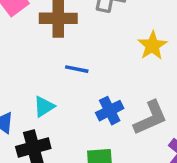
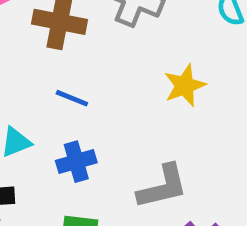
blue cross: (110, 111) -> (76, 162), moved

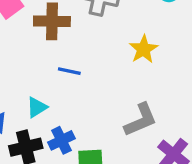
blue cross: (76, 162) -> (61, 140), moved

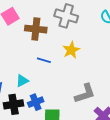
yellow star: (143, 49) -> (71, 50), moved

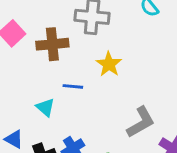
cyan triangle: (22, 81) -> (45, 107), moved, turned -40

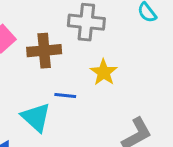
cyan triangle: (45, 107) -> (36, 117), size x1.5

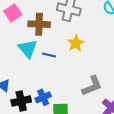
cyan triangle: (36, 117) -> (28, 49), moved

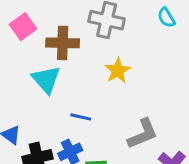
blue line: (49, 55) -> (81, 117), moved

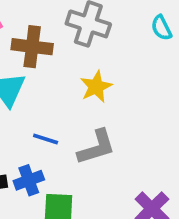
gray L-shape: (143, 134) -> (97, 147), moved

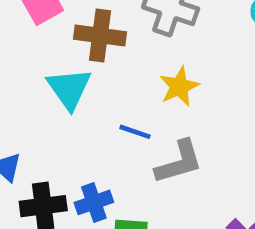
blue line: (46, 139) -> (135, 132), moved

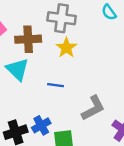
yellow star: (179, 87) -> (66, 48), moved
gray L-shape: (179, 162) -> (93, 108), moved

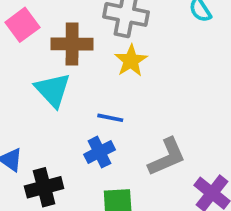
blue cross: (41, 125) -> (100, 152), moved

